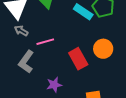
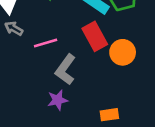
red rectangle: (78, 59) -> (95, 36), moved
gray L-shape: (26, 62) -> (66, 70), moved

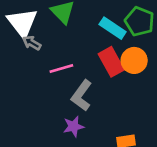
gray arrow: (14, 28) -> (32, 43), moved
orange circle: (123, 52) -> (134, 60), moved

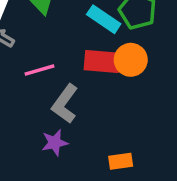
red rectangle: (111, 62) -> (102, 62), turned -56

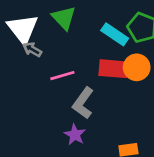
purple star: (55, 143) -> (75, 135), turned -30

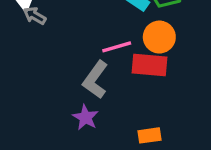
red rectangle: (113, 69) -> (149, 65), moved
pink line: (62, 76) -> (117, 47), moved

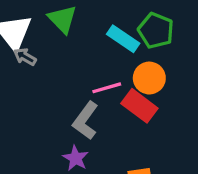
red rectangle: (149, 65) -> (139, 106), turned 32

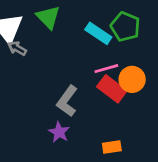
orange circle: (149, 78) -> (132, 79), moved
pink line: (107, 88) -> (106, 69), moved

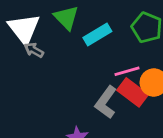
cyan rectangle: (98, 33) -> (97, 35), moved, turned -65
gray L-shape: (67, 101) -> (106, 102), moved

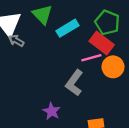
red rectangle: (133, 92) -> (102, 43), moved

